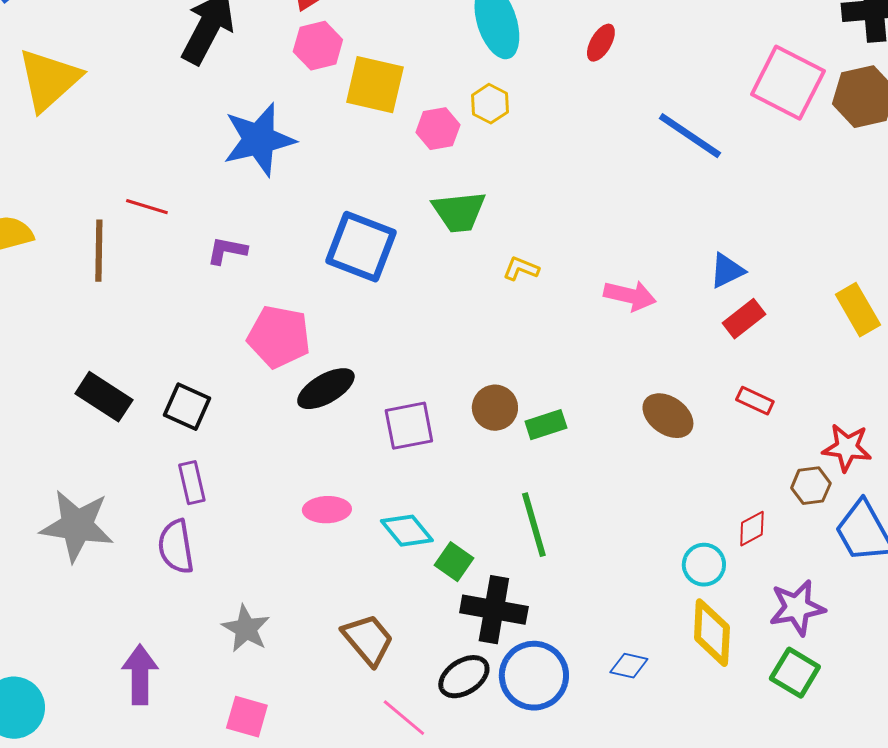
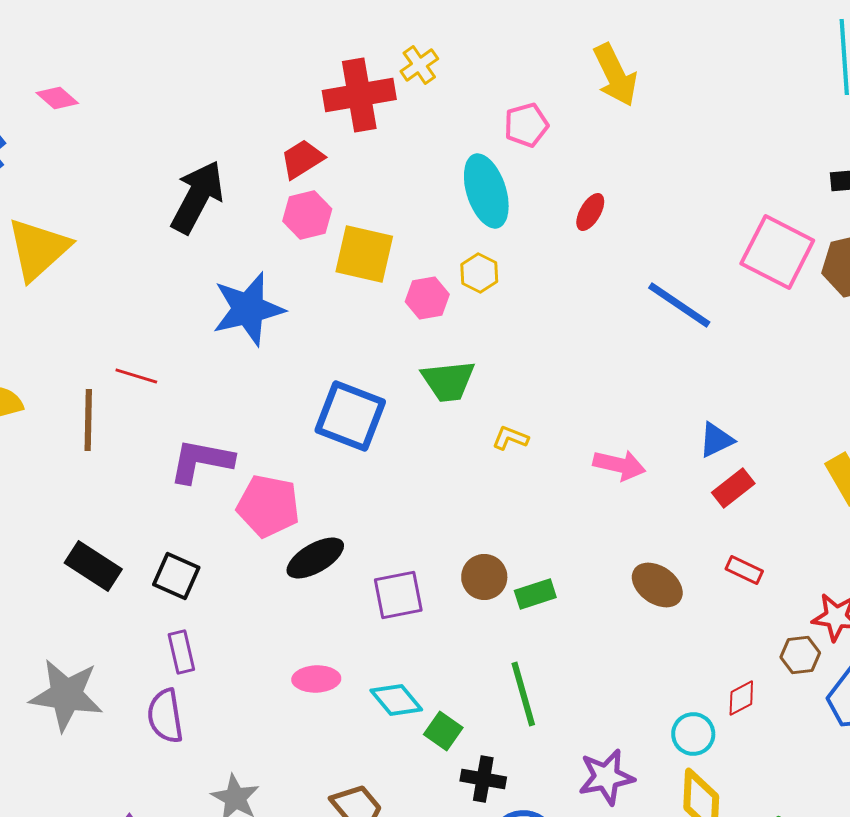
purple L-shape: (227, 251) -> (201, 461), moved, size x1.6
purple star: (797, 608) -> (606, 777), moved
black cross: (494, 610) -> (483, 779), size x0.7

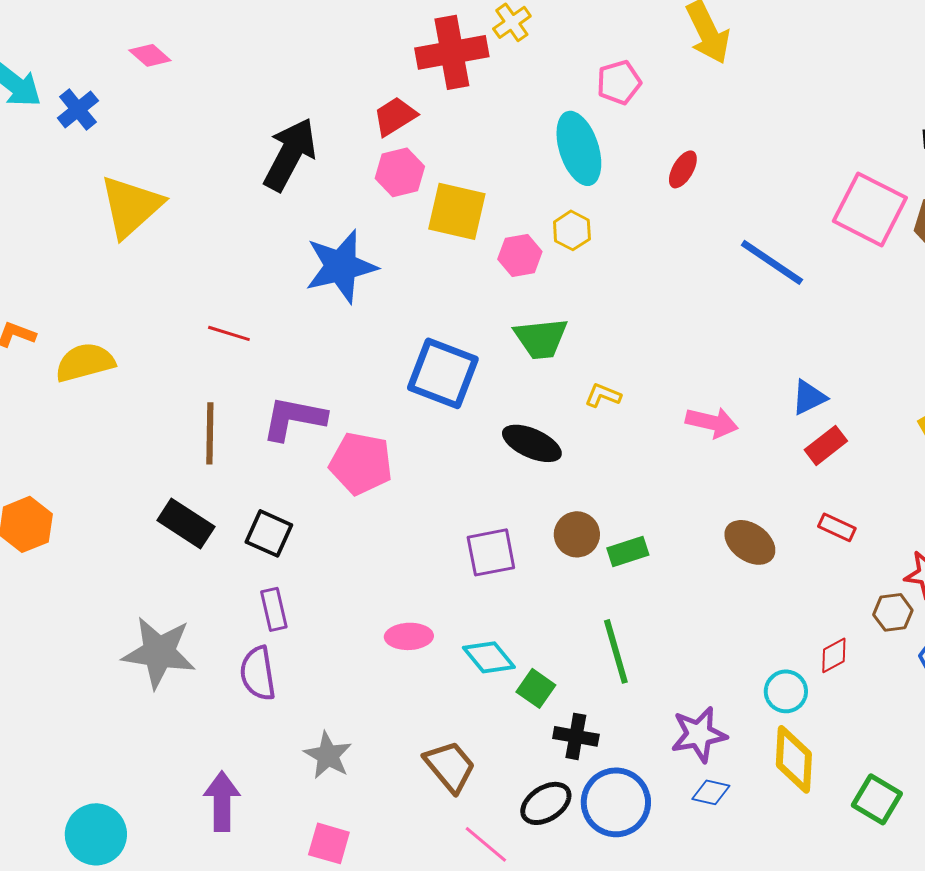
brown line: (88, 420) -> (210, 433), moved
black ellipse: (315, 558) -> (532, 443), moved, turned 54

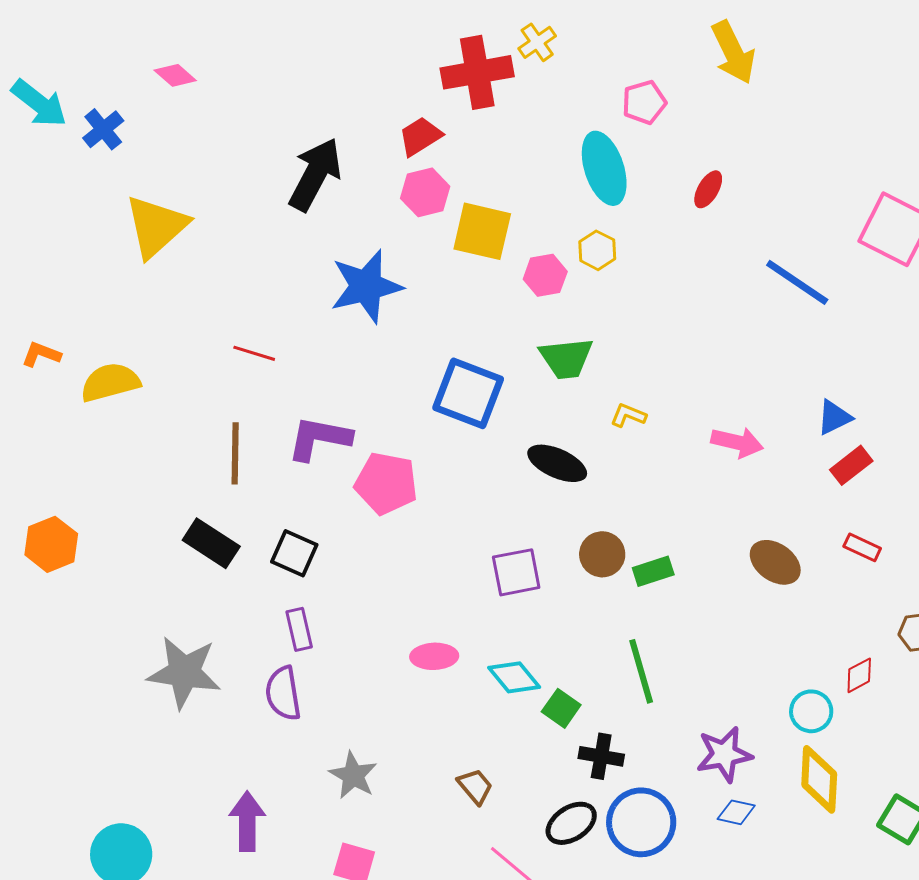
brown trapezoid: (450, 766) -> (475, 786), size x0.7

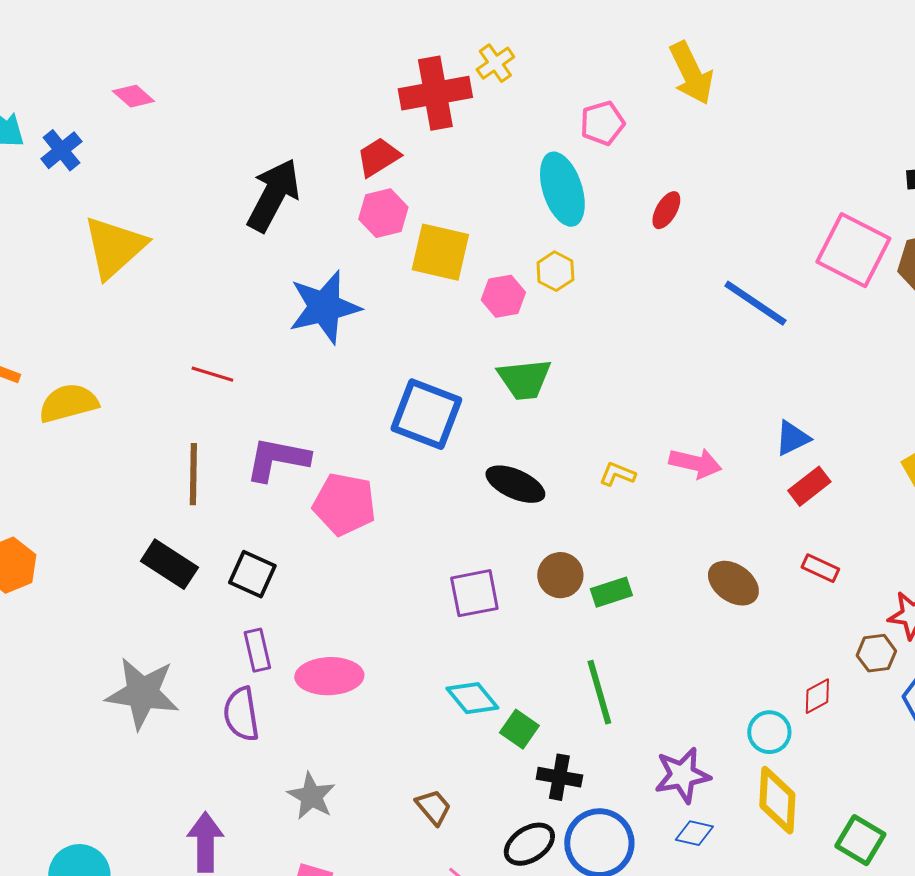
yellow L-shape: (628, 415) -> (617, 474), moved
pink ellipse: (434, 656) -> (329, 676), moved, size x1.4

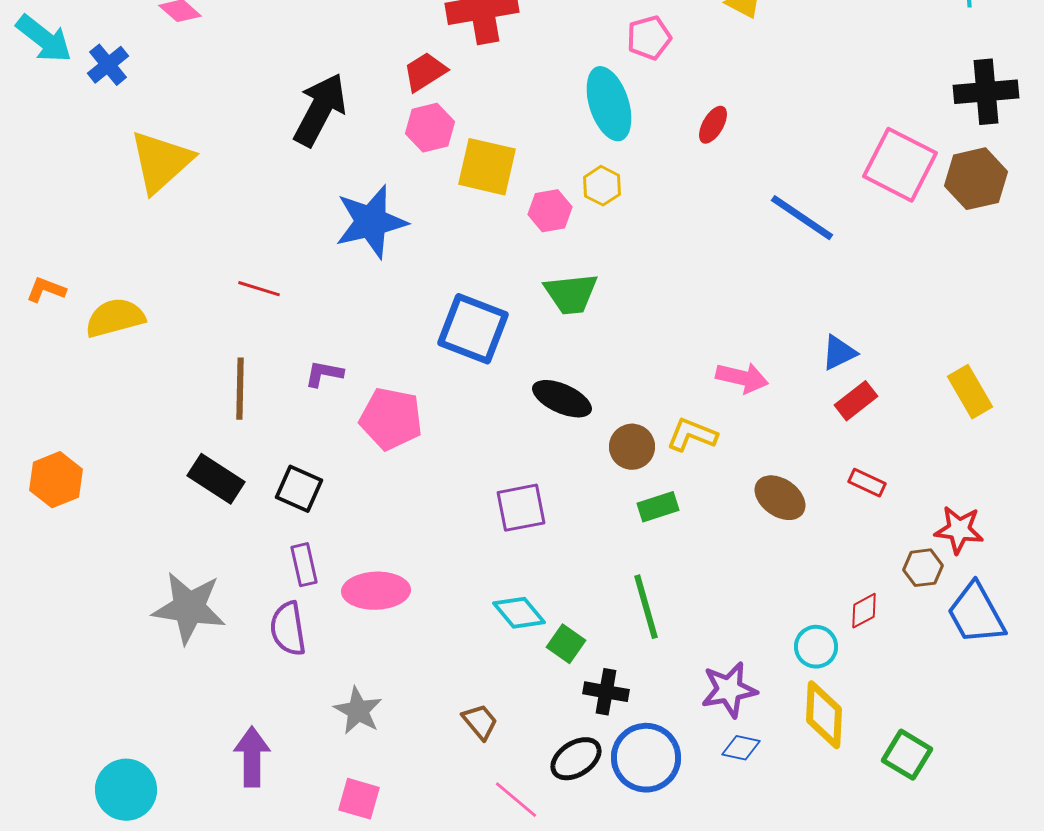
purple L-shape: (277, 459) -> (324, 374), size x0.6
yellow L-shape: (617, 474) -> (692, 435), moved, size x1.4
brown circle: (560, 575) -> (632, 447), moved

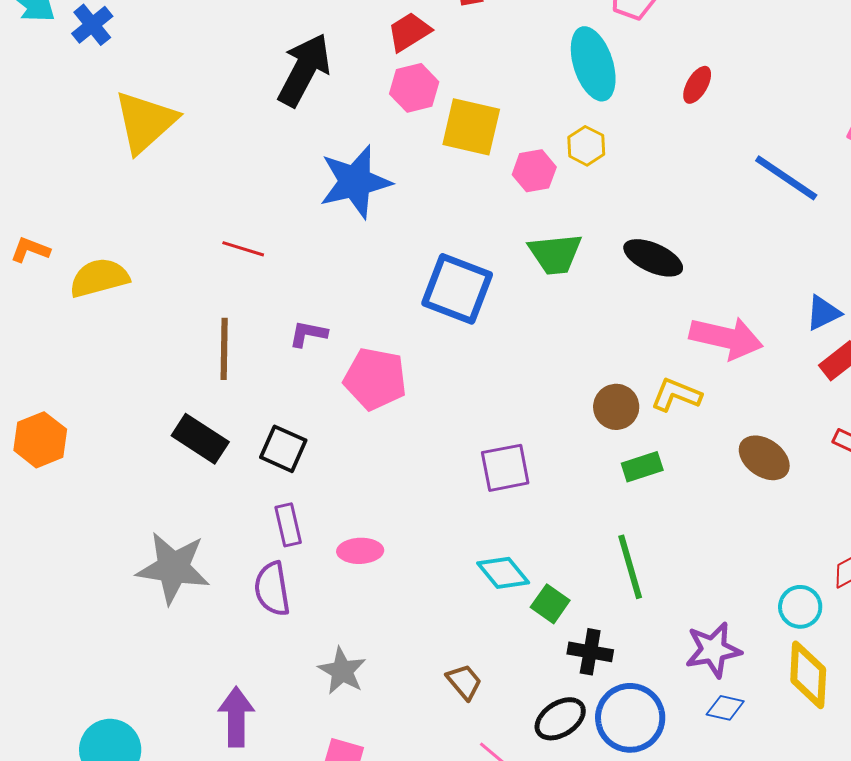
pink arrow: (742, 378) -> (726, 338), size x1.4
black ellipse: (562, 399) -> (653, 258), moved
pink ellipse: (376, 591) -> (360, 551), size x0.7

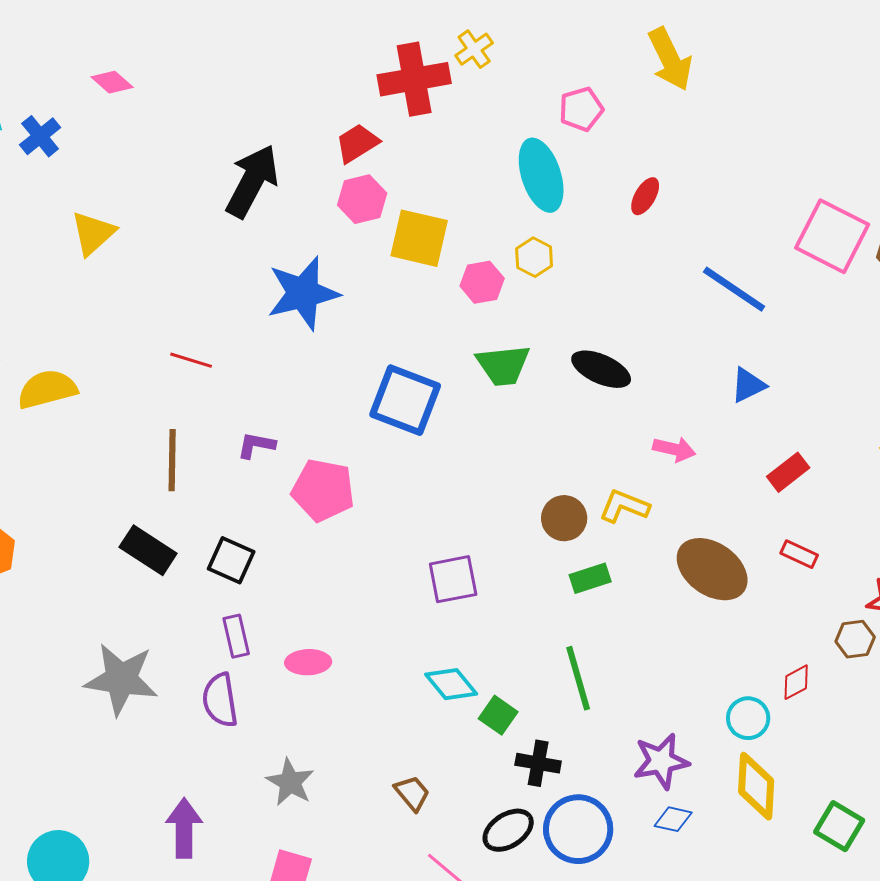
yellow triangle: (145, 122) -> (93, 233), size x0.7
blue triangle: (823, 313) -> (748, 385), moved
pink arrow: (726, 338) -> (674, 449), size x0.6
brown ellipse: (764, 458) -> (712, 569), size x1.4

